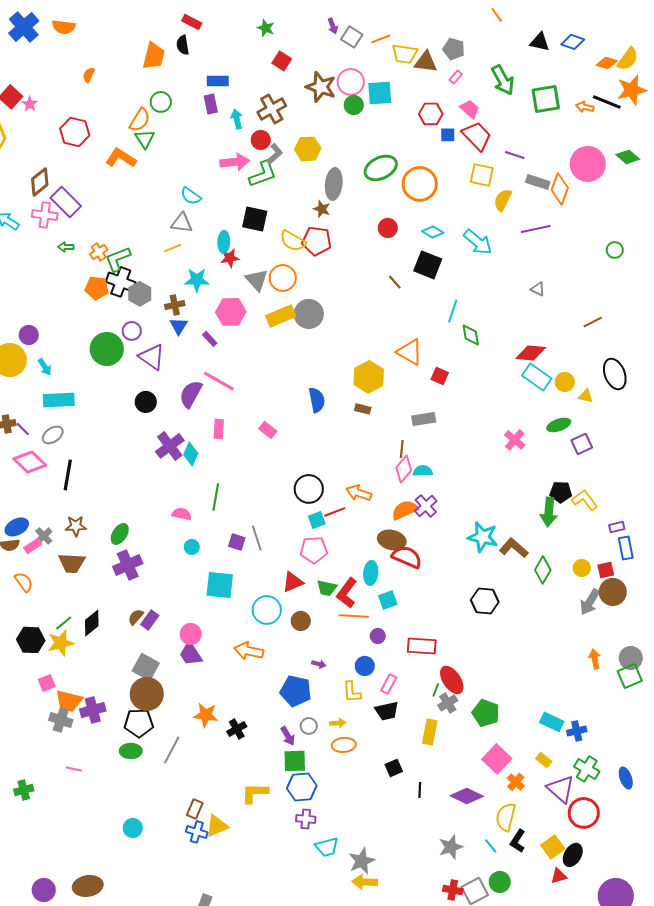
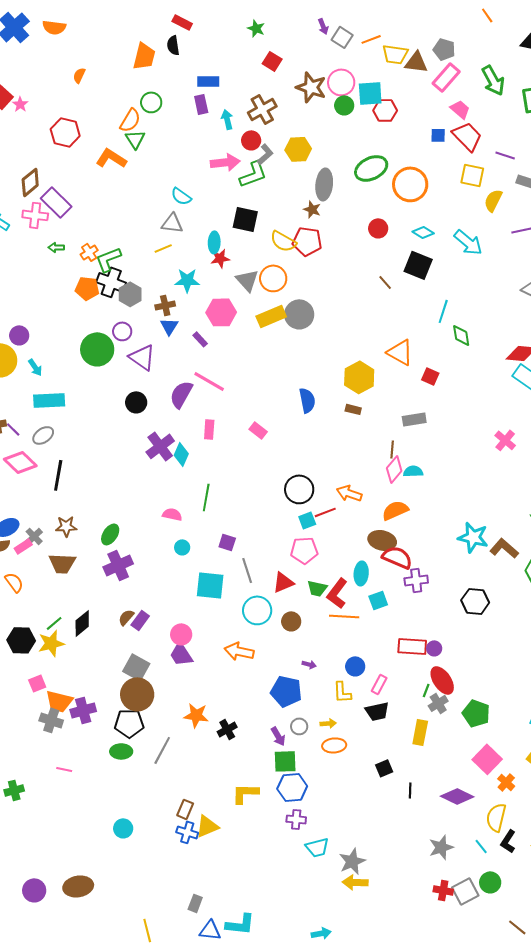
pink rectangle: (456, 77) -> (446, 77), size x2.0
red hexagon: (431, 114) -> (385, 110), moved
purple cross: (426, 506) -> (416, 580), moved, turned 35
gray line: (257, 538) -> (247, 570), moved
purple circle: (378, 636) -> (434, 648), moved

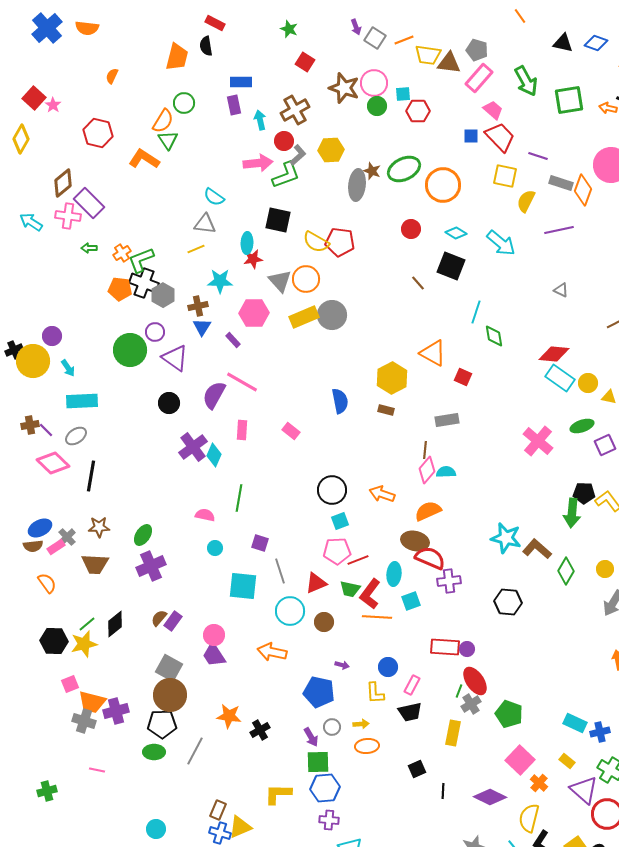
cyan square: (370, 93) -> (403, 94), size x0.6
brown star: (312, 209) -> (372, 171), moved
pink cross: (505, 440) -> (538, 441), size x1.4
red line: (325, 512) -> (358, 560), moved

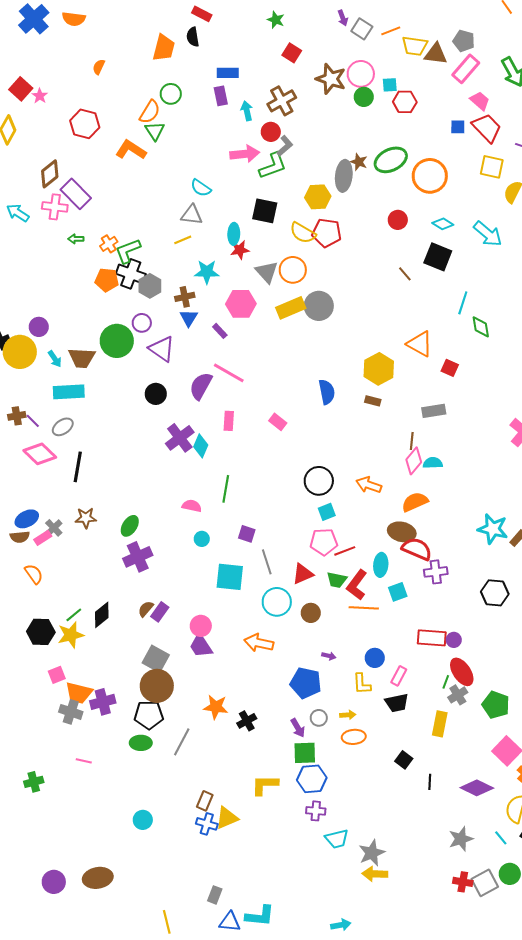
yellow hexagon: (331, 150) -> (318, 197), moved
brown trapezoid: (95, 564) -> (82, 358), moved
black square: (417, 769) -> (404, 760), turned -30

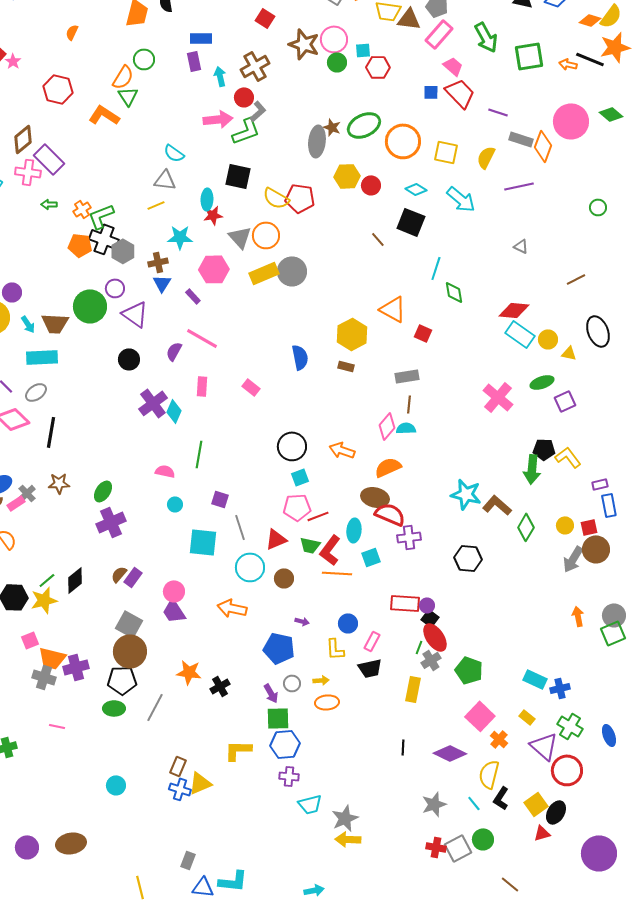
yellow square: (492, 167) -> (446, 152), moved
yellow hexagon: (318, 197) -> (347, 176), moved
purple semicircle: (201, 386) -> (174, 351), size x0.7
brown line: (412, 441) -> (409, 404), moved
black square: (404, 760) -> (430, 618), moved

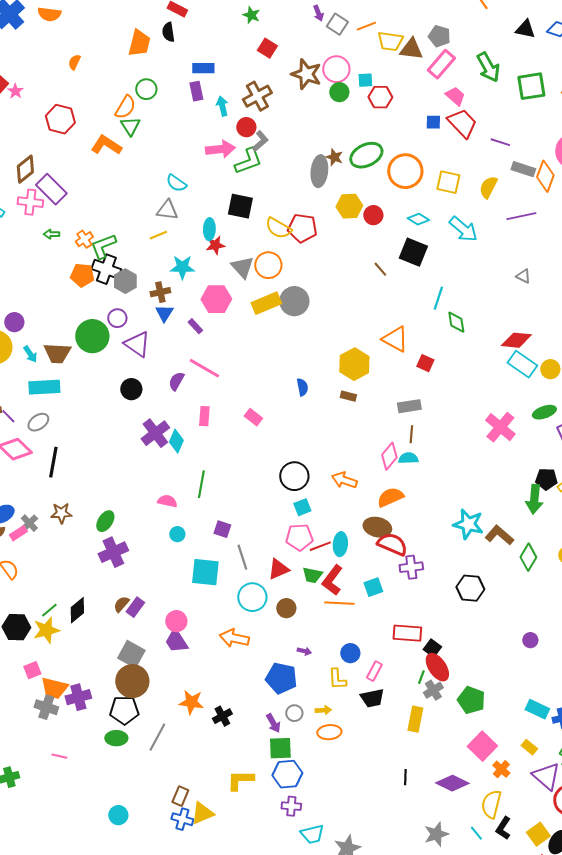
blue semicircle: (300, 357) -> (302, 387), size x0.7
cyan ellipse: (354, 530) -> (340, 544), moved
purple circle: (427, 605) -> (530, 640), moved

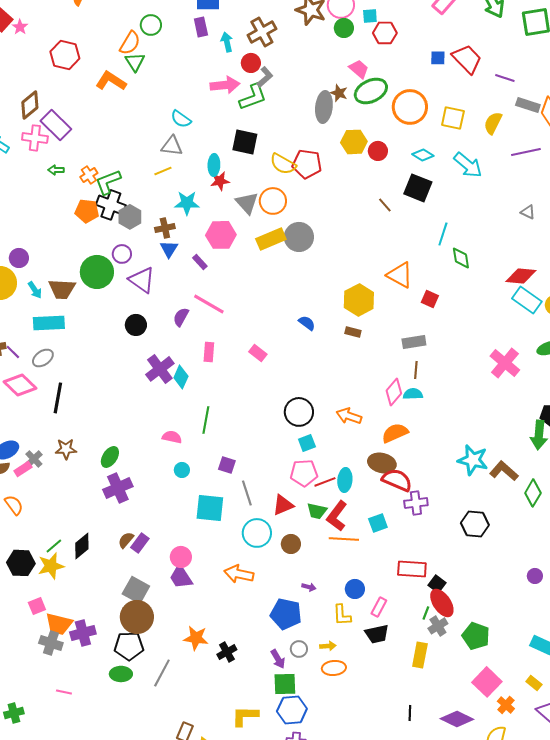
pink trapezoid: (455, 96) -> (359, 69), moved
blue semicircle: (302, 387) -> (307, 323), turned -42

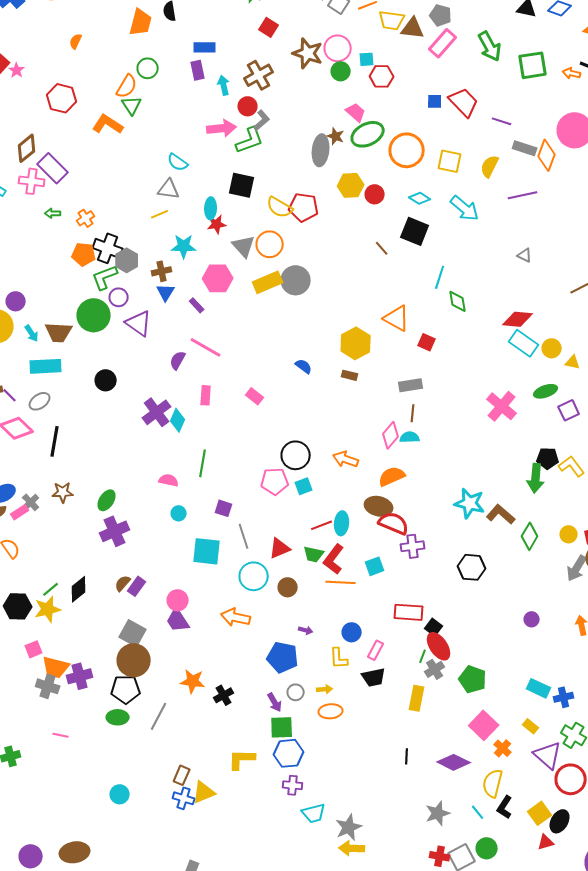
green L-shape: (108, 182) -> (105, 277), moved
black circle: (136, 325) -> (106, 380), moved
pink pentagon: (304, 473) -> (275, 481), moved

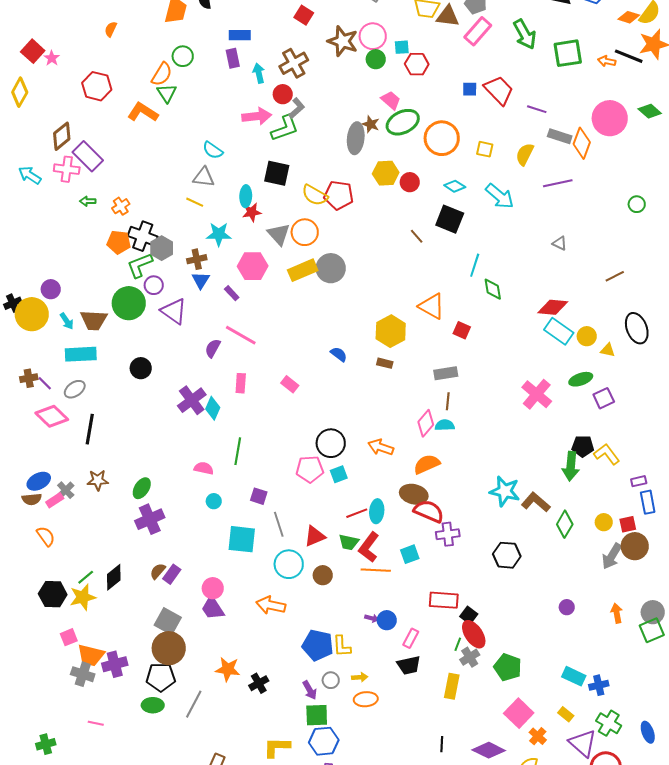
yellow square: (450, 161) -> (485, 149), size x0.7
yellow line: (160, 214) -> (195, 202), turned 48
purple arrow: (306, 630) -> (372, 618), moved
yellow L-shape: (339, 658) -> (342, 646), moved

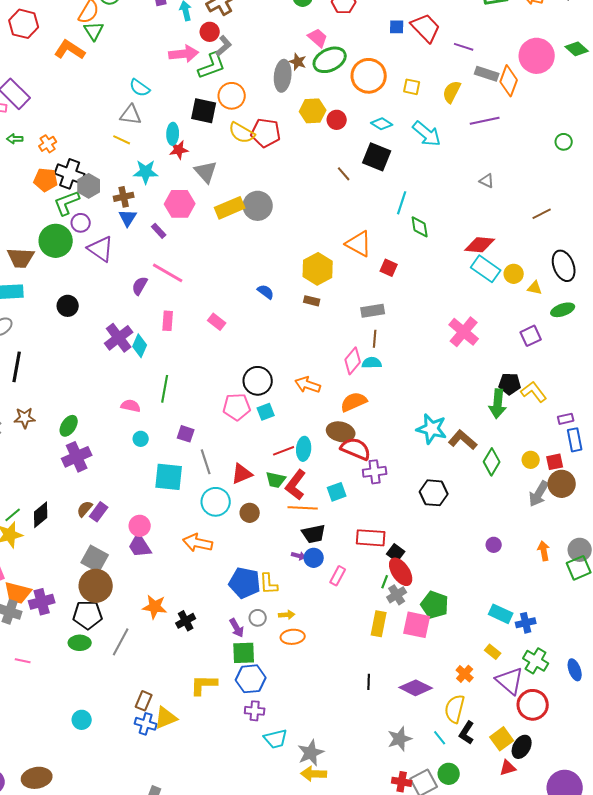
orange circle: (305, 232) -> (232, 96), moved
green ellipse: (581, 379) -> (563, 310), moved
black trapezoid: (409, 665) -> (314, 534), moved
pink square: (519, 713) -> (417, 625), moved, turned -32

